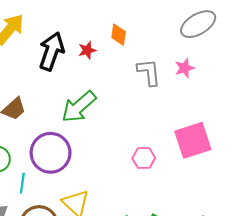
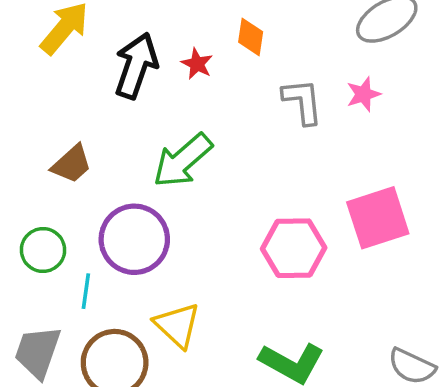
red star: (87, 50) -> (197, 64), turned -30
pink hexagon: (144, 158) -> (294, 248), size x1.6

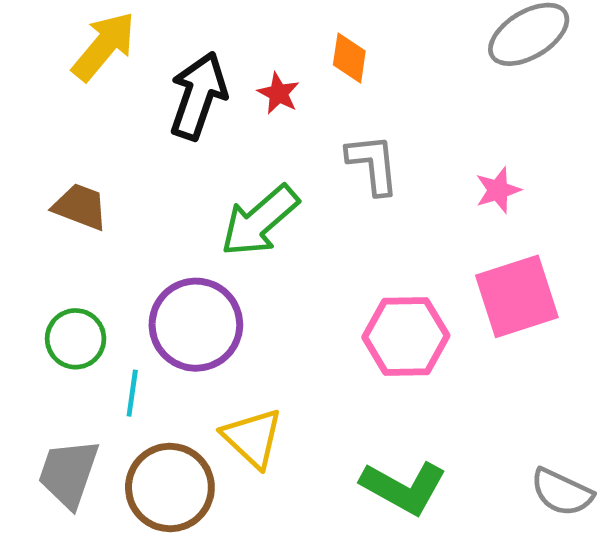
pink star: (363, 94) -> (498, 190), moved
gray L-shape: (303, 101) -> (373, 164), moved
brown trapezoid: (72, 164) -> (80, 207), moved, turned -117

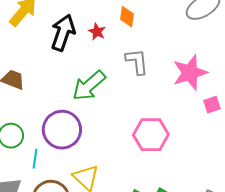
pink star: (498, 190) -> (190, 73), size x1.8
pink square: (517, 296) -> (212, 105), moved, size x0.5

